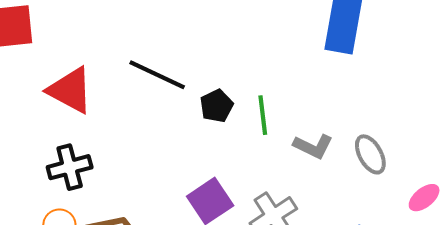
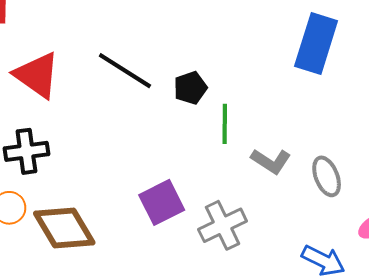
black pentagon: (217, 106) -> (190, 88), moved

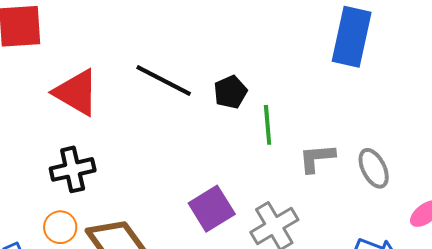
gray L-shape: (271, 161) -> (317, 158), turned 147

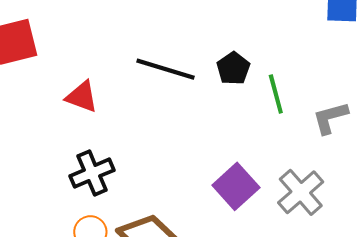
red triangle: (76, 93) -> (82, 97), size x0.7

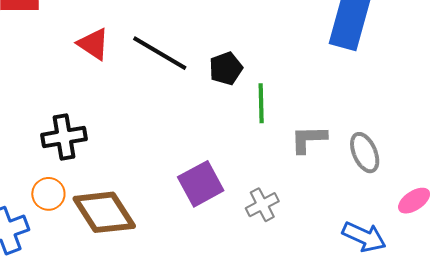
red triangle: (82, 97) -> (93, 44), moved
gray cross: (301, 192) -> (262, 205), size x0.7

